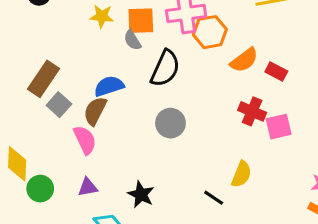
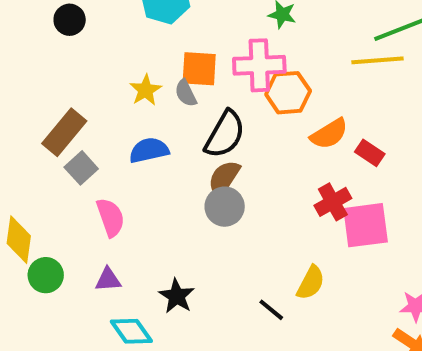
yellow star: (102, 16) -> (146, 90), moved, turned 30
brown semicircle: (95, 111) -> (224, 178), moved
red cross: (252, 111) -> (333, 202), turned 32
pink square: (279, 127) -> (366, 225), size x1.4

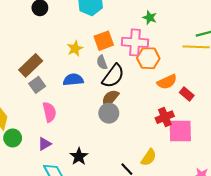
orange square: (199, 69) -> (104, 41), turned -30
gray semicircle: (186, 93) -> (102, 62), moved
purple triangle: (108, 280) -> (44, 144), turned -32

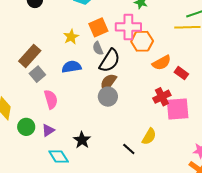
green circle: (13, 138) -> (26, 127), moved

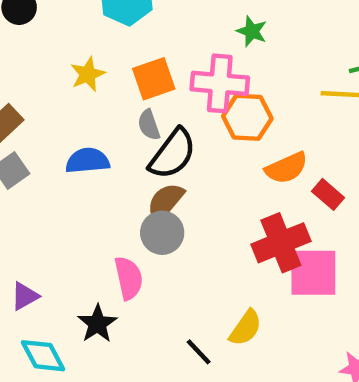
yellow star: (71, 37) -> (88, 74), moved
red cross: (162, 97) -> (281, 243), size x1.4
pink semicircle: (51, 99) -> (129, 278), moved

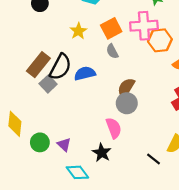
black semicircle: (173, 154) -> (60, 67), moved
purple triangle: (25, 296) -> (64, 145), turned -40

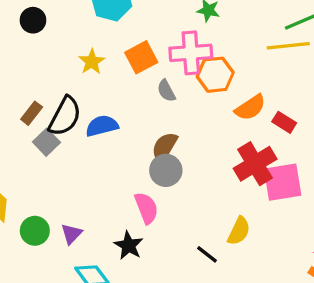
gray semicircle: (112, 51) -> (166, 91), moved
brown rectangle: (38, 65) -> (32, 113), size x0.6
purple triangle: (64, 145) -> (71, 234), turned 32

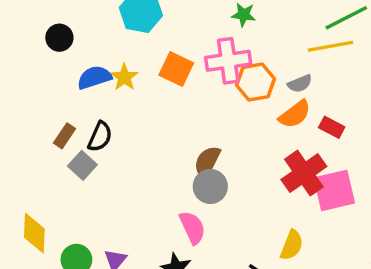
orange square: (141, 57) -> (176, 69), turned -32
gray semicircle: (166, 91) -> (300, 84), moved, turned -80
black semicircle: (65, 116) -> (100, 137), size x0.7
blue semicircle: (102, 126) -> (94, 77), moved

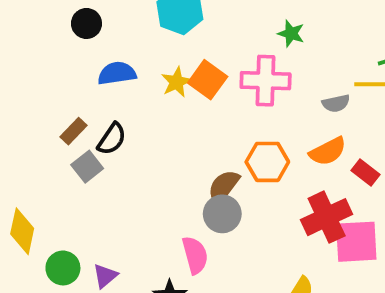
yellow star: (124, 77) -> (176, 82), moved
orange hexagon: (255, 82) -> (267, 162), moved
gray semicircle: (300, 84) -> (336, 103), moved

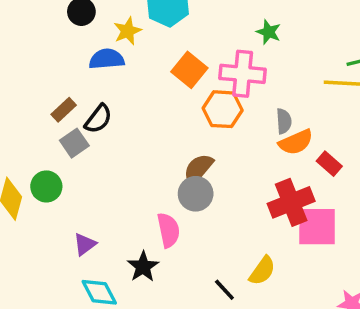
yellow star: (176, 82) -> (128, 31), moved
gray semicircle: (336, 103) -> (284, 121), moved, turned -85
orange hexagon: (267, 162) -> (223, 109), moved
green circle: (63, 268) -> (46, 186), moved

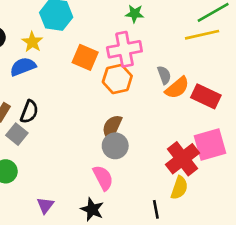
red rectangle: (329, 164) -> (206, 96), size x1.5
red cross: (291, 202) -> (183, 159), moved
black line: (224, 290) -> (156, 209), turned 48

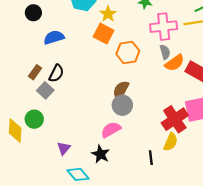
yellow star: (32, 42) -> (108, 14), moved
pink cross: (124, 49) -> (164, 27), moved
pink semicircle: (103, 178) -> (111, 130), turned -96

